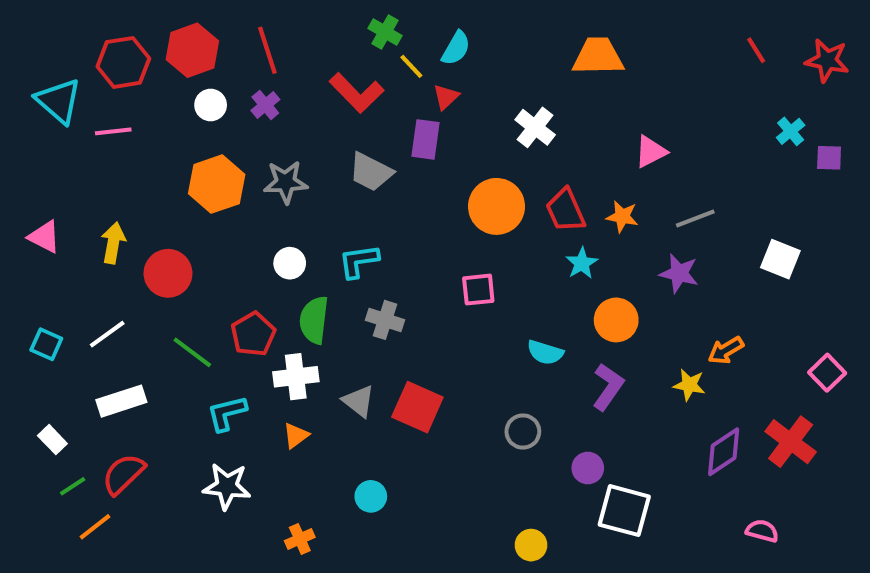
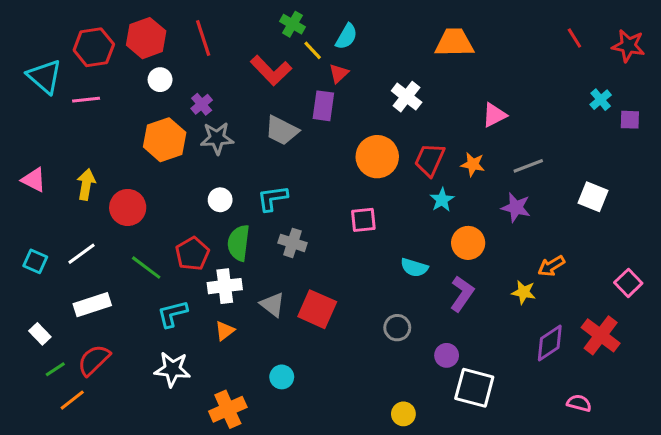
purple cross: (265, 105) -> (202, 104), moved
red trapezoid: (565, 210) -> (430, 160), turned 48
orange cross: (300, 539) -> (228, 409), size x1.6

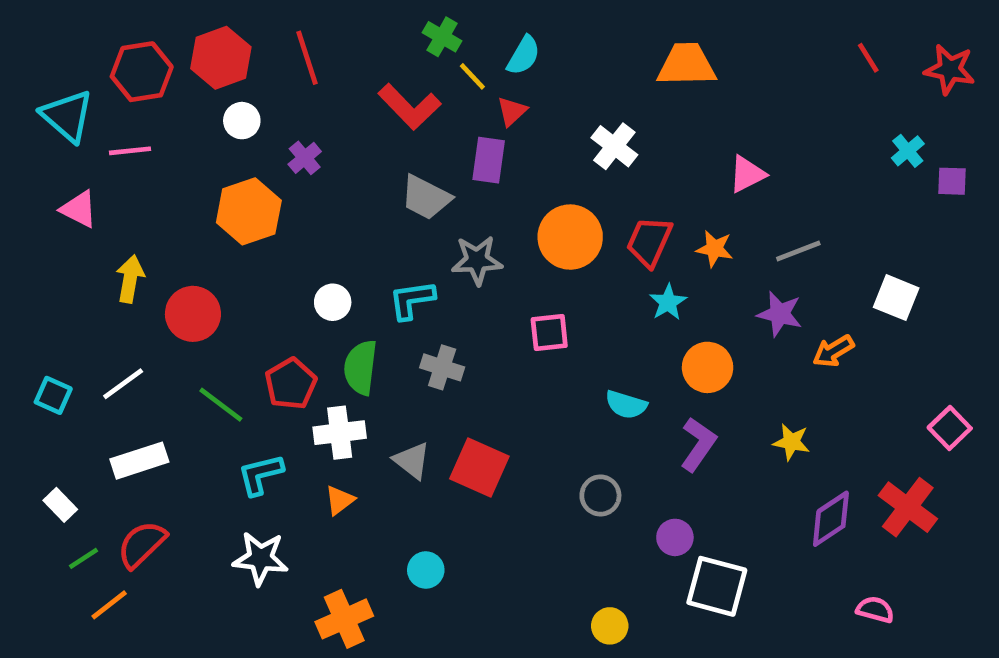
gray star: (217, 138) -> (477, 260), moved
pink triangle: (34, 180) -> (79, 209), moved
orange arrow: (551, 266) -> (833, 351), moved

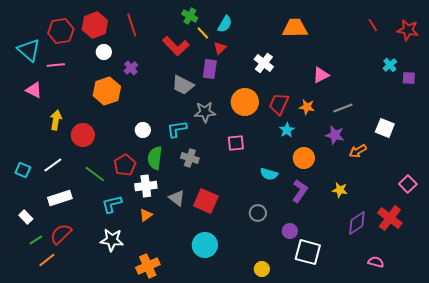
cyan circle: (426, 570) -> (205, 245), moved, size x1.6

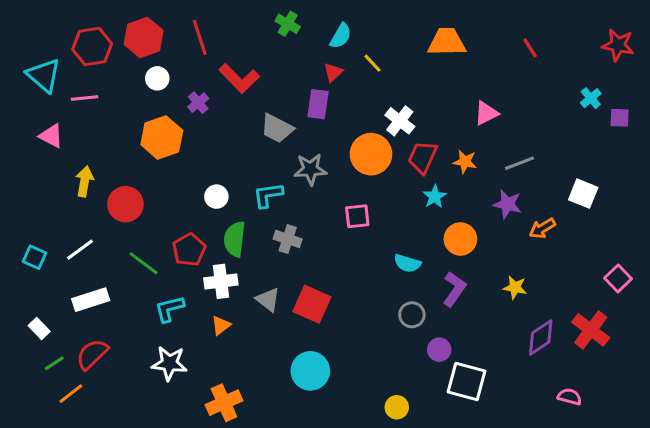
red line: (373, 25) -> (530, 48), moved
yellow line: (203, 33) -> (372, 63), moved
red L-shape: (176, 46) -> (239, 78), moved
white cross: (264, 63) -> (400, 121), moved
gray circle: (258, 213) -> (412, 315), moved

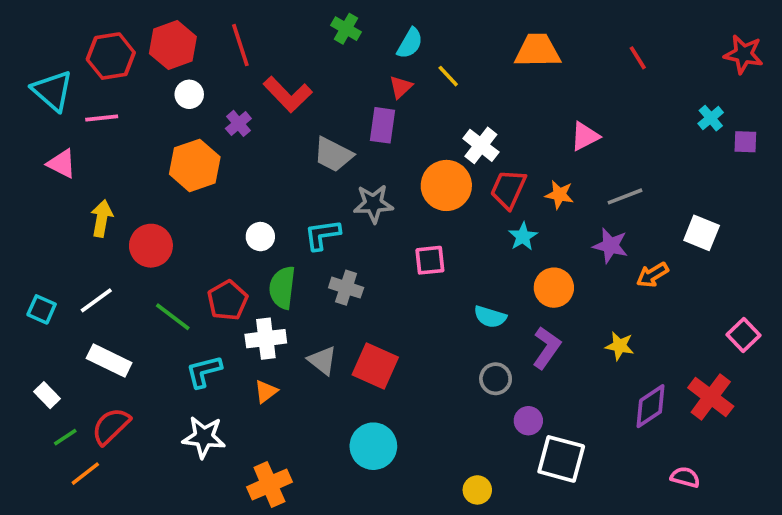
white rectangle: (91, 300) -> (109, 361), turned 44

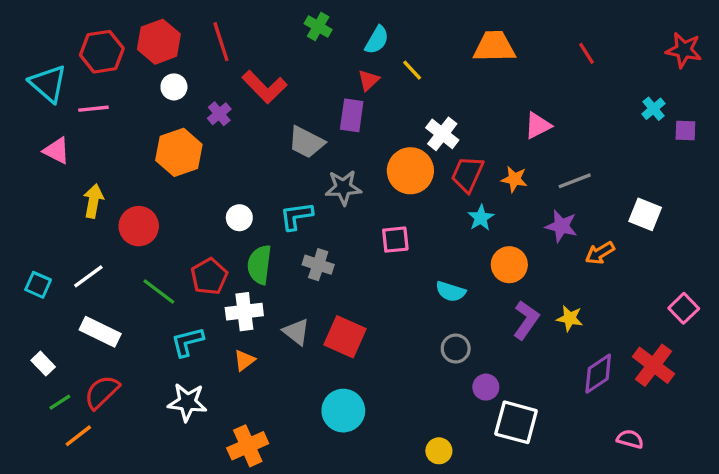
purple L-shape: (547, 348) -> (526, 320), moved

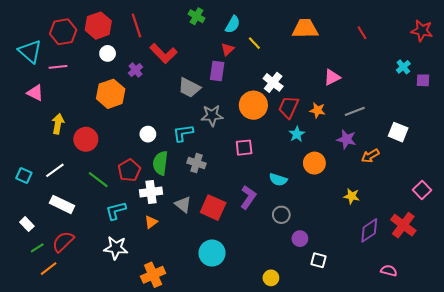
purple L-shape: (526, 320) -> (248, 197), moved
white square: (516, 422) -> (319, 260), size x0.6

